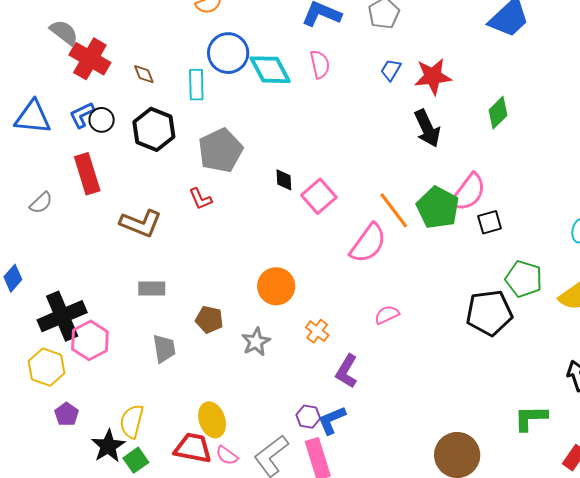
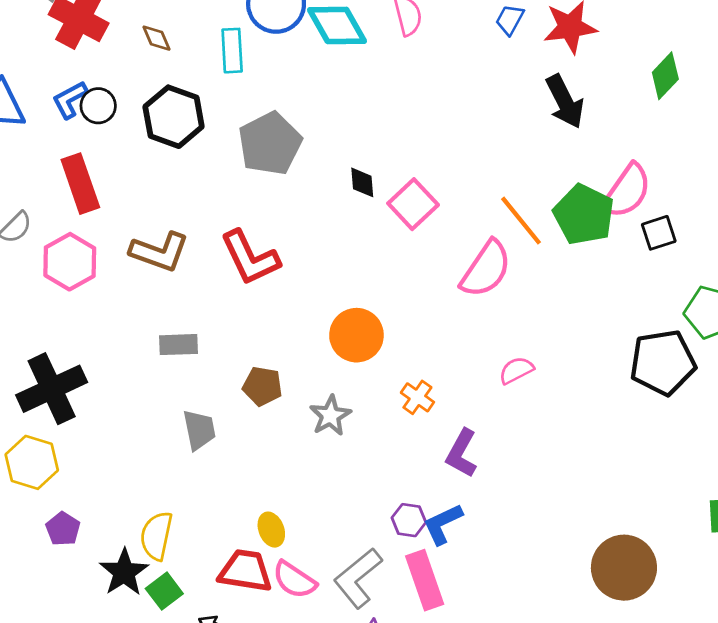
red L-shape: (200, 199) -> (250, 258), moved, size x1.8
pink hexagon: (90, 340) -> (70, 262), moved
yellow ellipse: (212, 420) -> (271, 530), size x0.7
pink semicircle: (227, 455) -> (294, 580), size x1.4

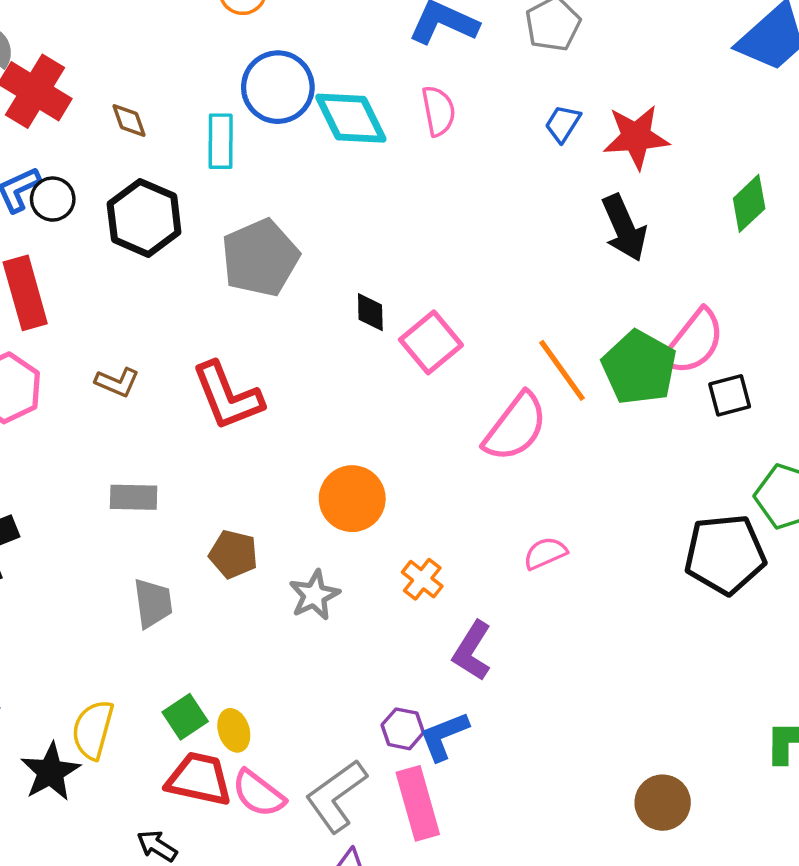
brown L-shape: (159, 252) -> (117, 382), size x0.6
brown circle: (624, 568) -> (663, 803), size x0.7
green square: (164, 591) -> (185, 717), moved

